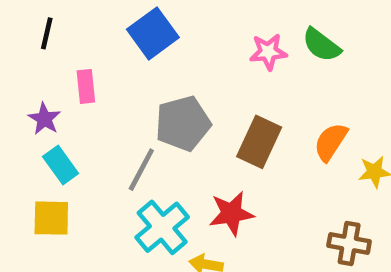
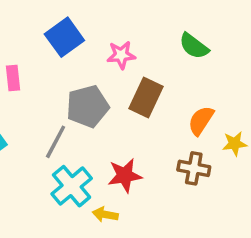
pink star: (268, 52) -> (121, 55), moved
brown rectangle: (259, 142) -> (146, 97), moved
brown cross: (349, 243) -> (194, 168), moved

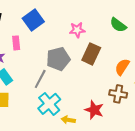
blue square: (64, 37) -> (33, 20), moved
red star: (125, 175) -> (94, 110), moved, turned 30

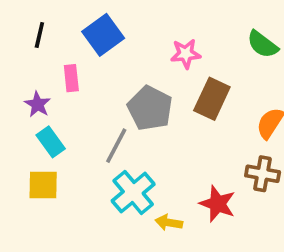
gray pentagon: (58, 59) -> (150, 108), turned -30

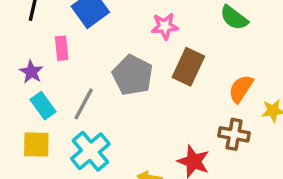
gray line: (116, 146) -> (84, 104), moved
cyan cross: (133, 192) -> (90, 151), moved

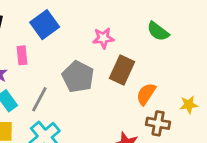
orange semicircle: (241, 89) -> (146, 94), moved

